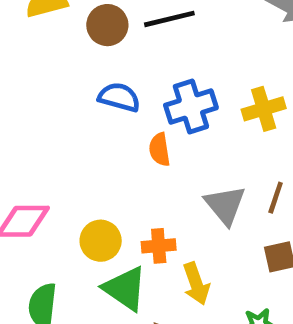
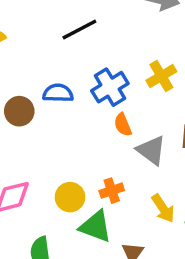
brown circle: (107, 25) -> (19, 111), moved
orange semicircle: (159, 149) -> (123, 125), moved
yellow arrow: (196, 284) -> (163, 208), moved

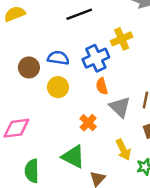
yellow cross: (161, 76) -> (122, 39), moved
orange cross: (112, 191) -> (88, 123), moved, turned -35
yellow circle: (70, 197) -> (58, 87), moved

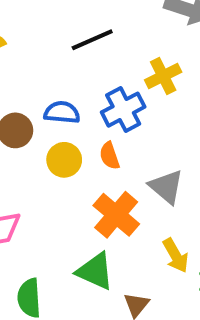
orange semicircle: (102, 86) -> (109, 156), moved
orange cross: (88, 123) -> (116, 215), size x1.6

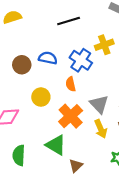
blue cross: (123, 110) -> (81, 60), turned -35
yellow circle: (64, 160) -> (41, 97), moved
yellow arrow: (176, 255) -> (101, 129), moved

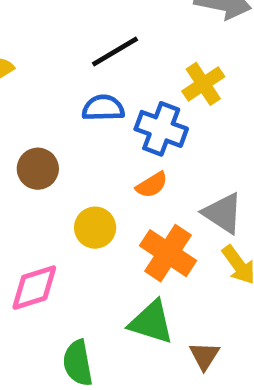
blue semicircle: (48, 58) -> (103, 108), moved
orange semicircle: (71, 84) -> (152, 185), turned -96

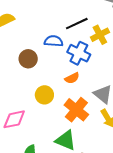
black line: (115, 52) -> (77, 24), moved
brown circle: (38, 169) -> (28, 59), moved

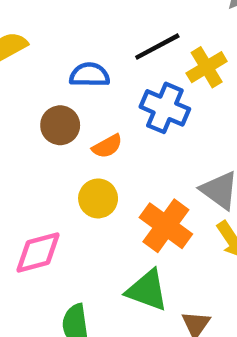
blue semicircle: (54, 41) -> (90, 75), moved
orange semicircle: (72, 78) -> (107, 146), moved

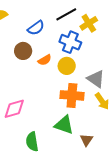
blue semicircle: (90, 75) -> (36, 28), turned 144
yellow circle: (98, 198) -> (67, 66), moved
orange cross: (166, 226) -> (72, 95), turned -30

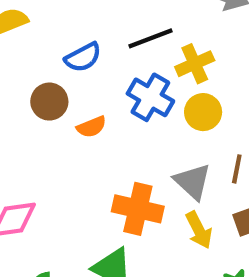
yellow circle: (67, 66) -> (203, 112), moved

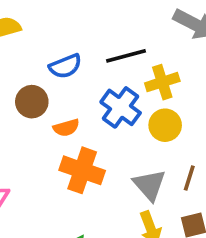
orange cross: (138, 209) -> (82, 170), moved

